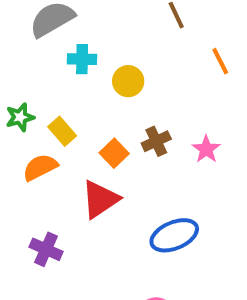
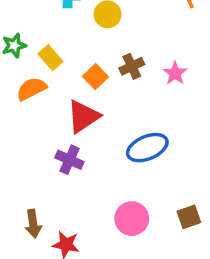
purple cross: (46, 249) -> (69, 160), moved

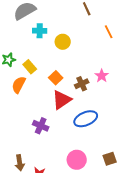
brown cross: (132, 66) -> (82, 84), moved
orange semicircle: (31, 89) -> (19, 85), turned -36
red triangle: (83, 116) -> (62, 100), moved

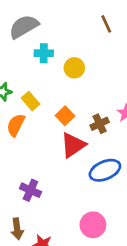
purple cross: (41, 126) -> (30, 190), moved

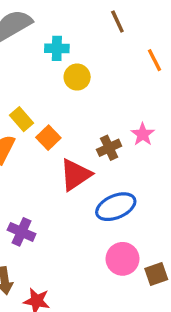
cyan cross: (44, 53) -> (57, 48), moved
orange square: (65, 116) -> (48, 138), moved
pink circle: (93, 225) -> (123, 259), moved

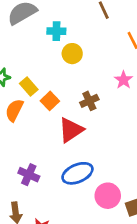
pink star: (143, 134) -> (124, 80), moved
brown cross: (109, 148) -> (89, 101), moved
blue ellipse: (116, 207) -> (77, 173), moved

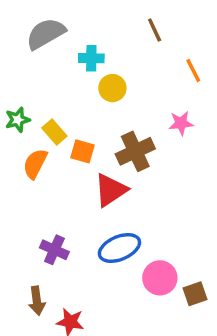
pink star: (124, 80) -> (181, 123), turned 30
orange square: (50, 101) -> (83, 151), turned -30
brown cross: (89, 101) -> (135, 151), size x1.5

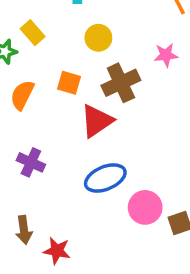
yellow circle: (112, 88) -> (98, 38), moved
yellow rectangle: (54, 132) -> (33, 33), moved
purple cross: (54, 250) -> (31, 162), moved

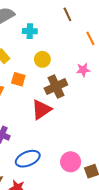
orange square: (69, 83) -> (18, 79), moved
blue ellipse: (105, 178) -> (28, 159), moved

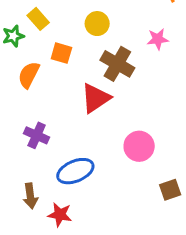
brown cross: (56, 87) -> (117, 64), turned -35
pink circle: (71, 162) -> (139, 146), moved

